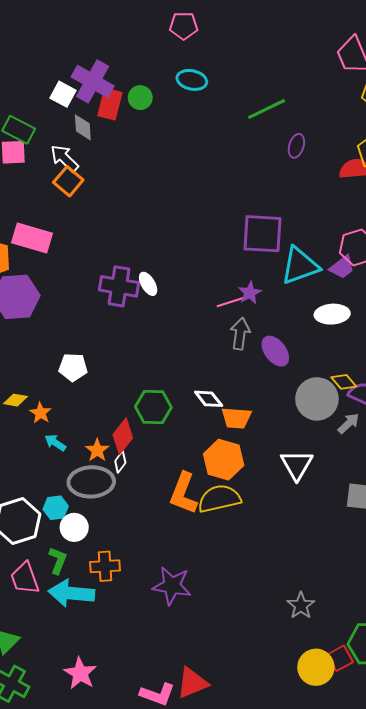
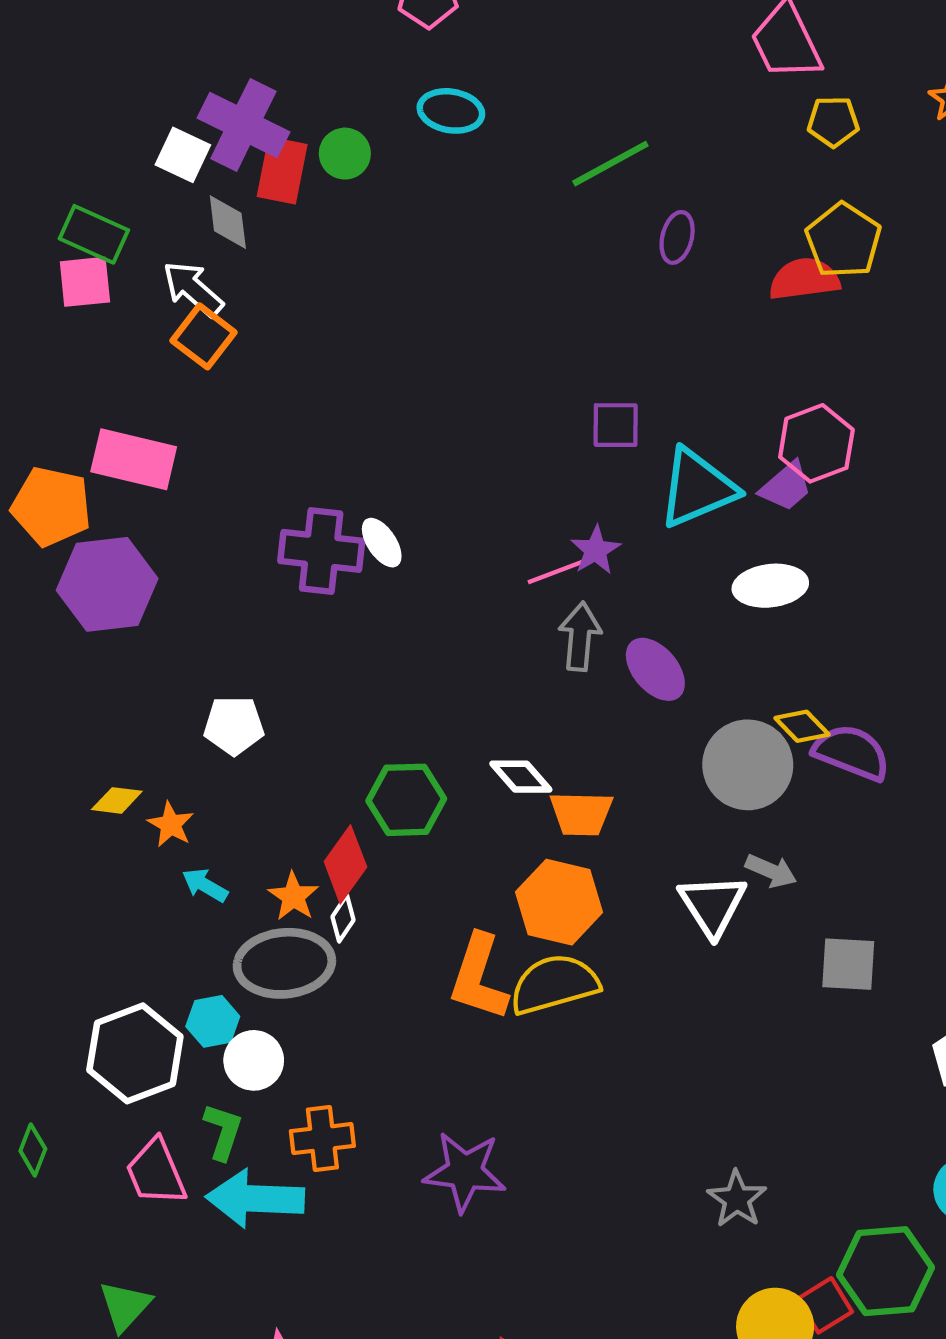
purple square: (262, 234) -> (616, 425), size x0.6
gray arrow: (349, 423) -> (771, 871), moved, turned 70

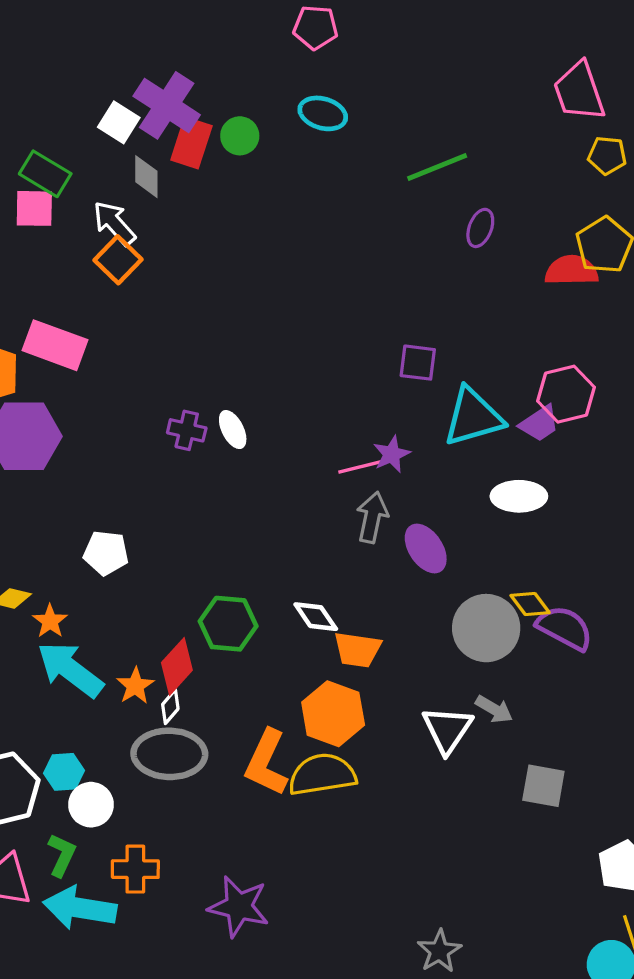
purple cross: (321, 551) -> (187, 430), size x0.6
cyan arrow: (205, 885) -> (70, 669), size x2.0
gray ellipse: (284, 963) -> (169, 754), moved

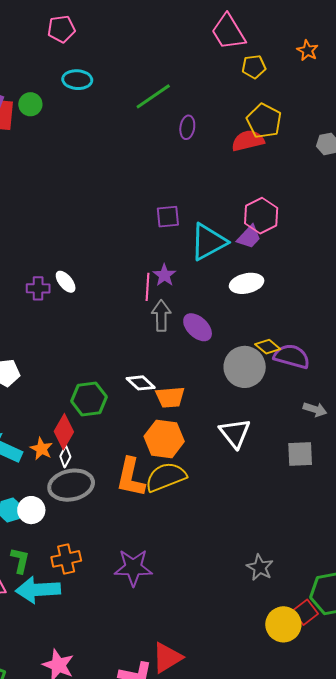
pink line: (361, 467) -> (147, 287), turned -60
gray arrow: (494, 709) -> (315, 409), moved
white circle: (91, 805) -> (31, 510), moved

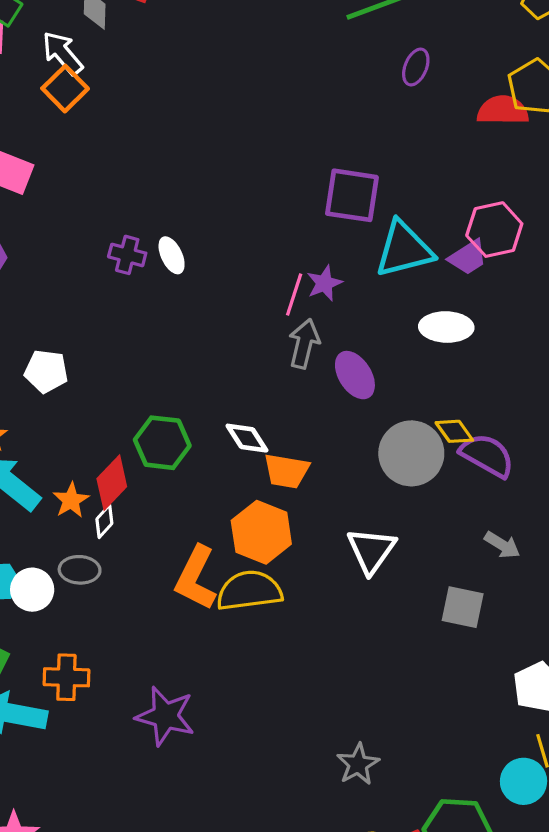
purple square: (168, 217) -> (352, 195), size x1.5
gray ellipse: (71, 485) -> (80, 570), moved, size x0.6

